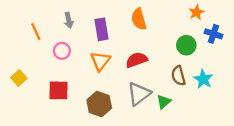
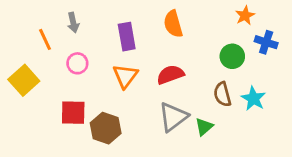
gray arrow: (69, 20) -> (73, 23), moved
yellow square: (19, 78) -> (24, 80), moved, size x1.5
brown hexagon: (99, 104) -> (106, 128), moved

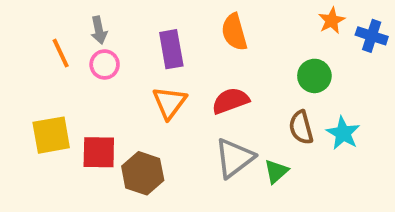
blue cross: (266, 42) -> (372, 36), moved
pink circle: (77, 63) -> (105, 64), moved
yellow square: (24, 80) -> (51, 135), moved, turned 32

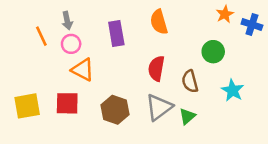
red semicircle: (230, 101) -> (156, 68), turned -60
orange triangle: (169, 103) -> (83, 70), moved, turned -40
brown semicircle: (301, 127) -> (190, 81), moved
yellow square: (51, 135) -> (27, 106), moved
brown hexagon: (143, 173) -> (115, 110), moved

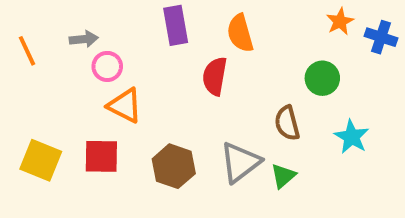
gray arrow: (67, 21) -> (84, 39), moved, turned -84
purple rectangle: (116, 34) -> (176, 25), moved
orange line: (41, 36) -> (27, 51), moved
red semicircle: (156, 68) -> (215, 76), moved
yellow square: (27, 106) -> (41, 160), turned 32

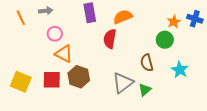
orange star: (340, 21) -> (174, 22), moved
orange semicircle: (240, 33) -> (123, 17), turned 84
gray arrow: (84, 39) -> (46, 11), moved
orange line: (27, 51) -> (21, 18), moved
brown hexagon: (174, 166) -> (79, 77), moved

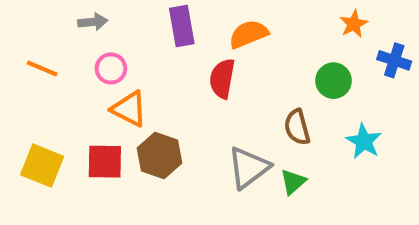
orange line: (21, 18) -> (42, 68), moved, turned -42
blue cross: (195, 19) -> (394, 60), moved
orange star: (174, 22) -> (354, 24), moved

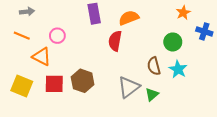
gray arrow: (93, 22) -> (27, 12), moved
orange triangle: (129, 109) -> (42, 57), moved
cyan star: (364, 141) -> (178, 69), moved

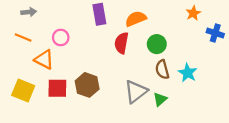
green circle: (173, 42) -> (157, 44), moved

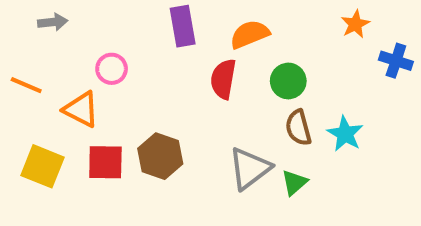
orange line: (23, 37) -> (26, 85), moved

